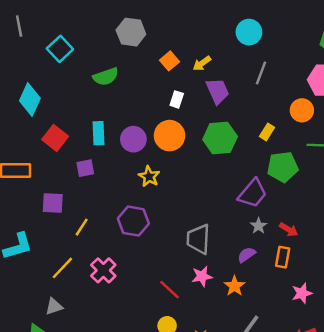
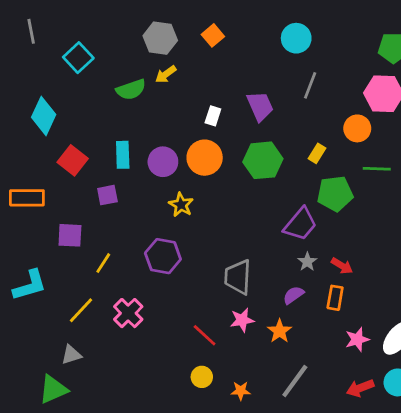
orange square: (169, 61) -> (213, 35), moved
yellow arrow: (202, 63) -> (166, 74), moved

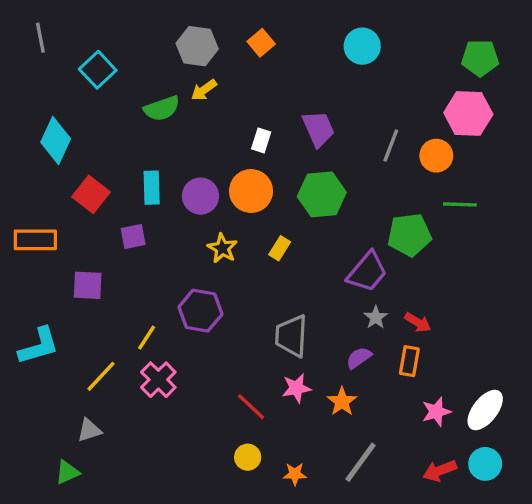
gray line: (310, 85) -> (391, 146), moved
yellow rectangle: (317, 153) -> (280, 248), moved
yellow line: (103, 263) -> (147, 338), moved
green triangle: (53, 389) -> (67, 472), size x0.7

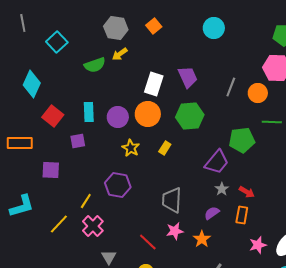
white rectangle: (261, 140) -> (154, 84), size x1.6
gray triangle: (89, 430) -> (109, 257), moved, turned -42

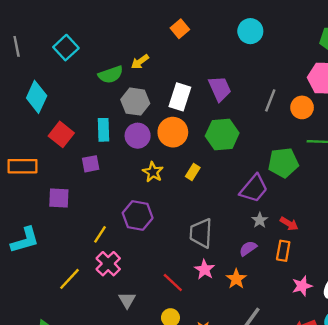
gray line: (23, 23) -> (17, 46), moved
gray hexagon: (116, 28) -> (135, 102), moved
yellow line: (59, 224) -> (69, 279), moved
pink star: (175, 231) -> (205, 270), turned -30

